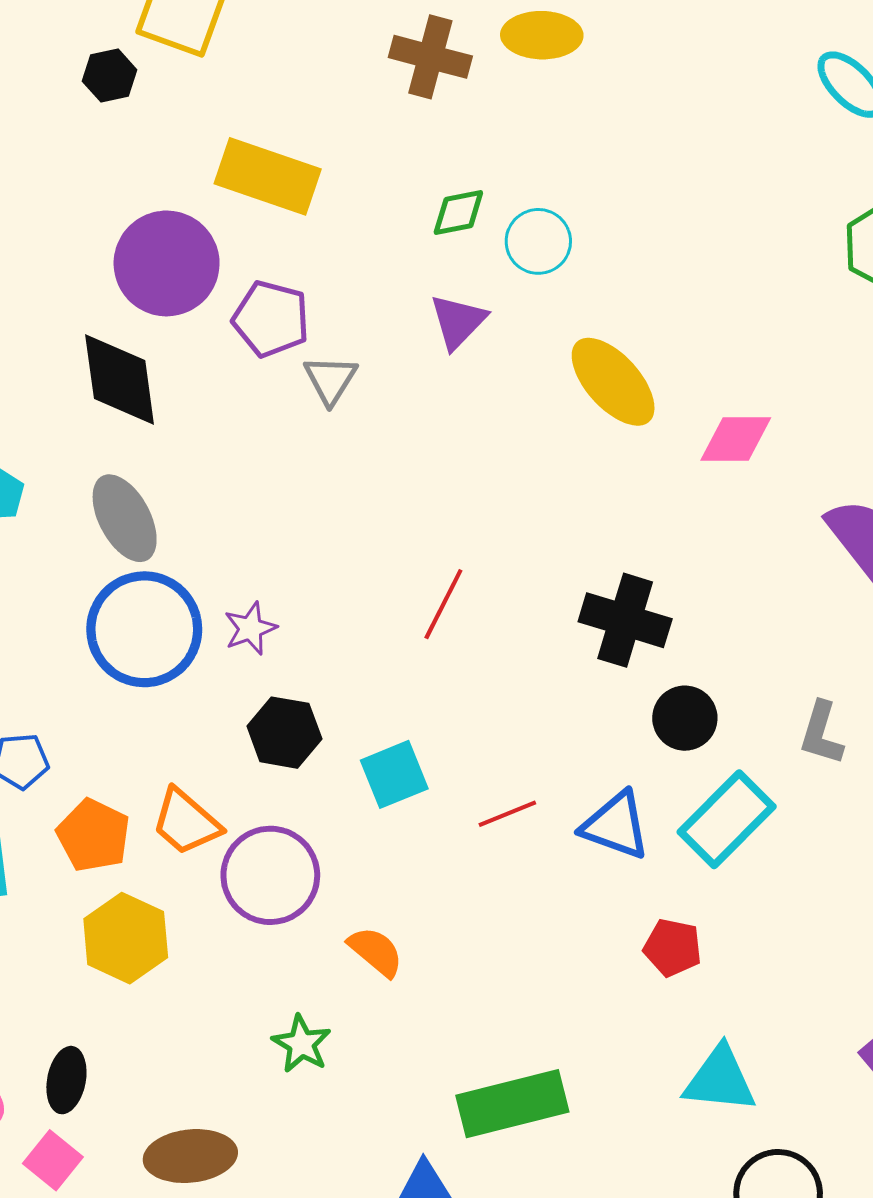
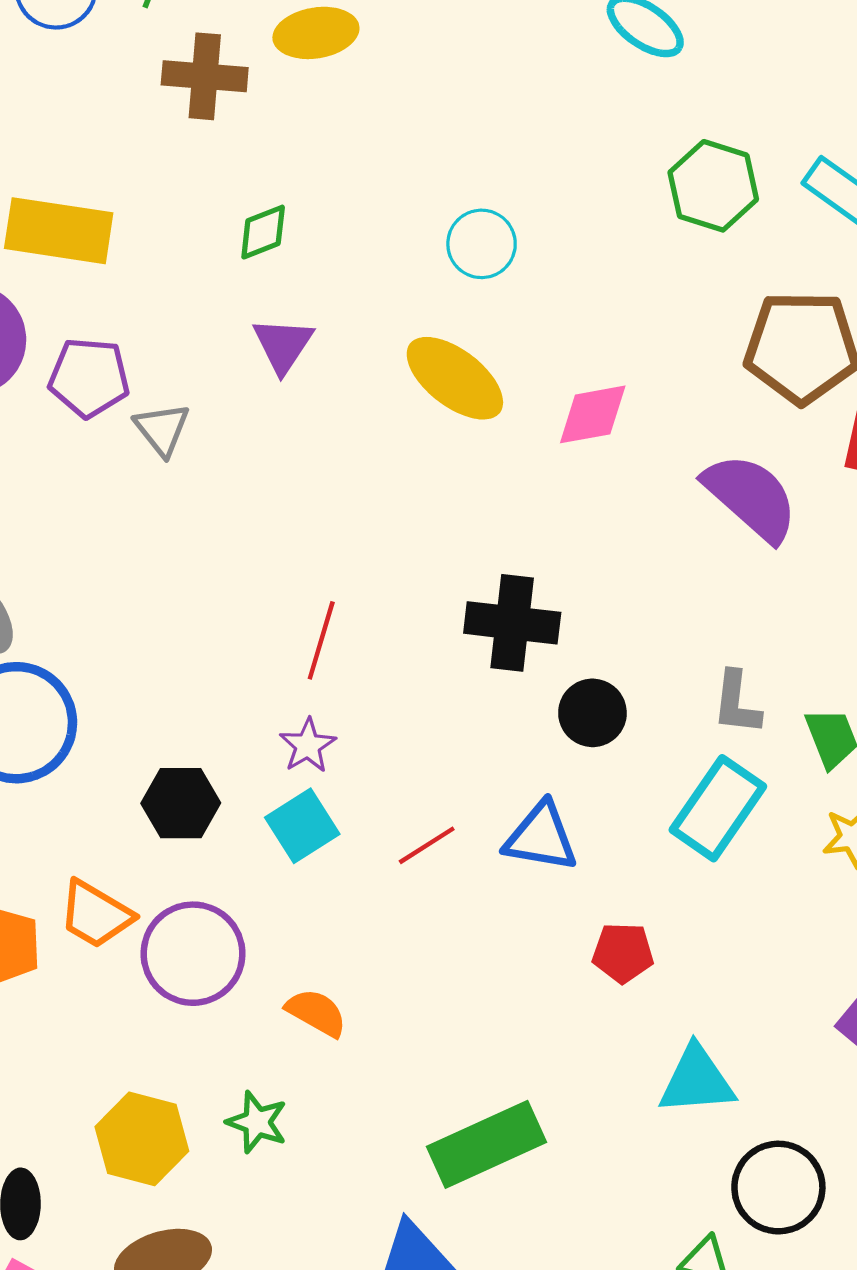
cyan circle: (538, 241) -> (482, 244), moved
purple star: (250, 628) -> (308, 746), moved
cyan rectangle: (727, 819) -> (718, 808), moved
yellow hexagon: (126, 938) -> (142, 1139), moved

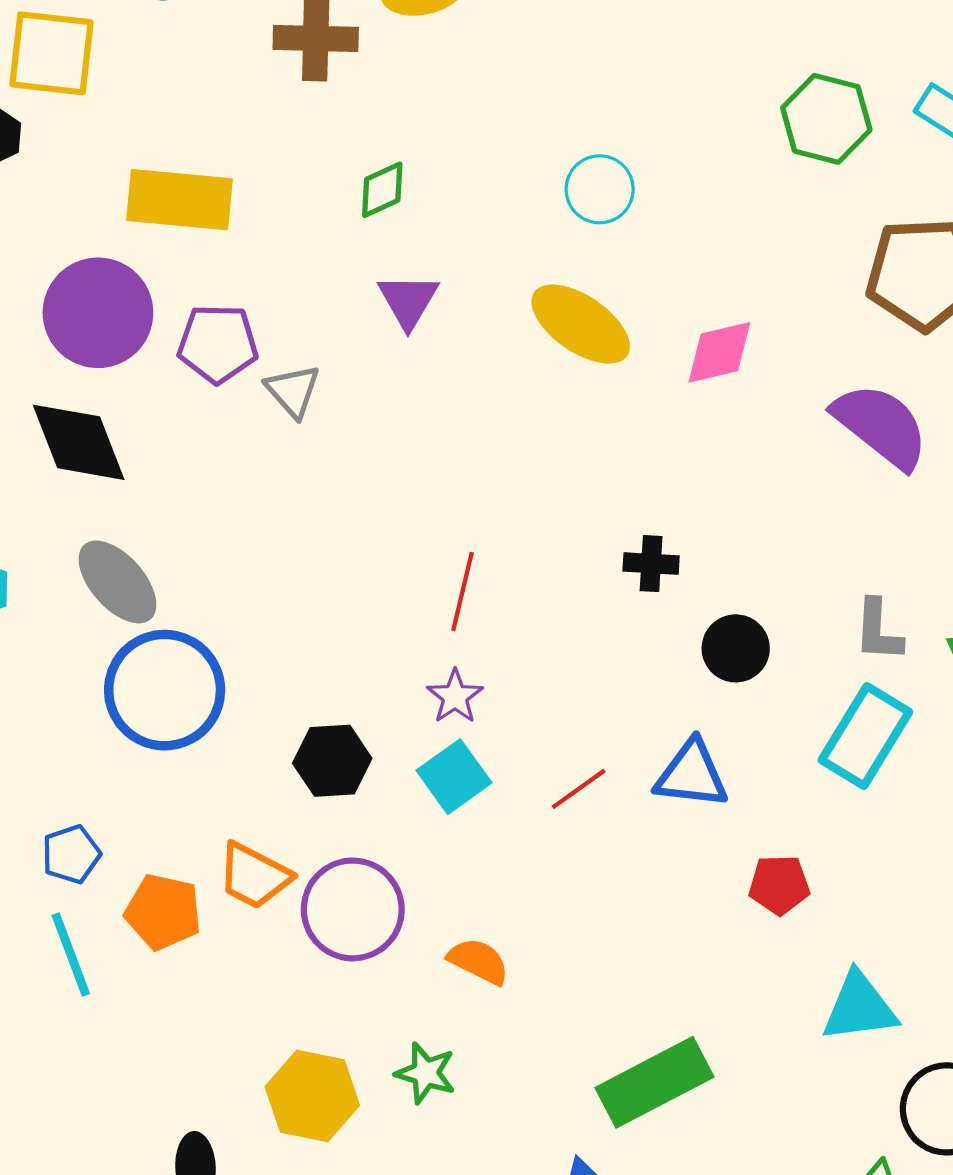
black cross: (512, 623) -> (651, 564), size x0.6

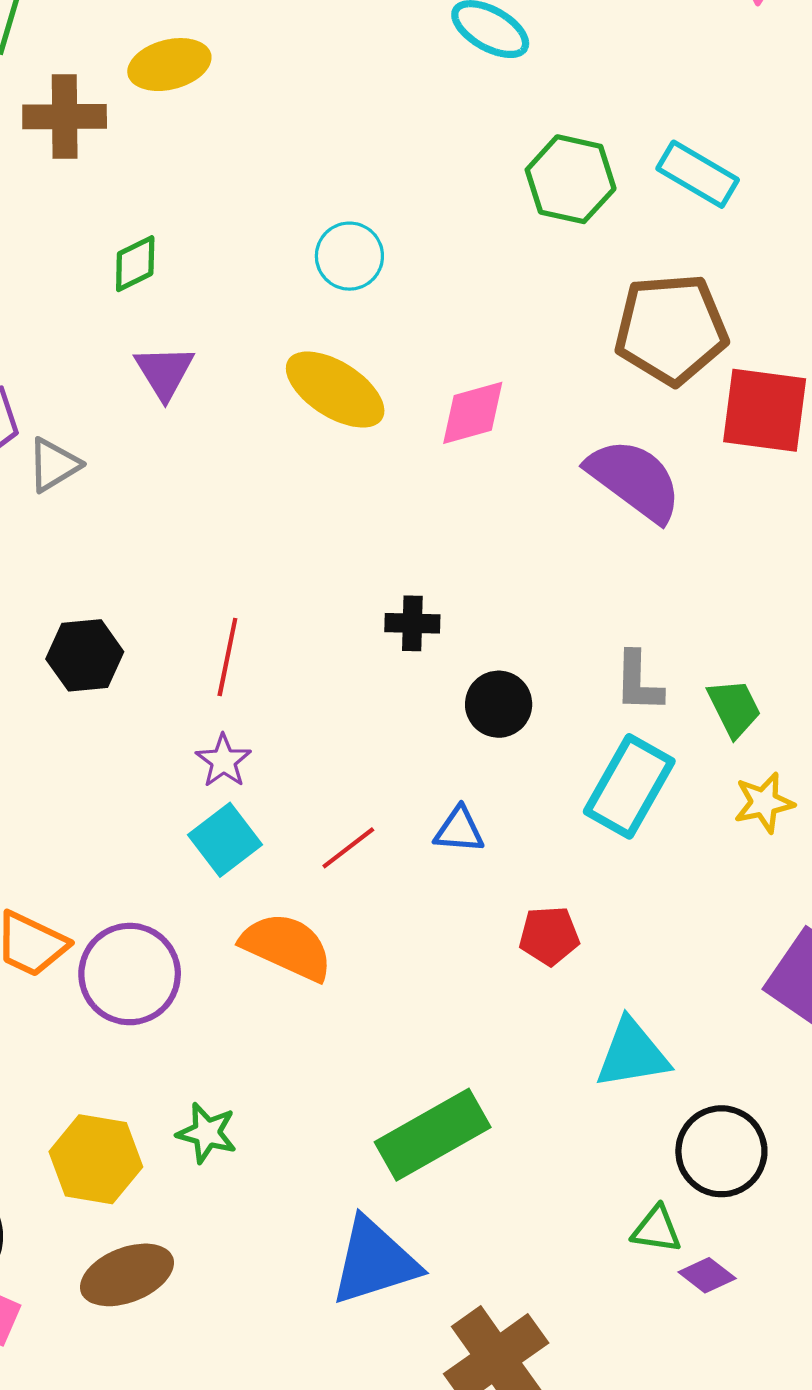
gray triangle: (293, 391) -> (54, 465), turned 42
black hexagon: (332, 761) -> (85, 655), moved
blue triangle: (691, 775) -> (459, 830), size x0.7
orange semicircle: (478, 961) -> (287, 947), moved, size x1.5

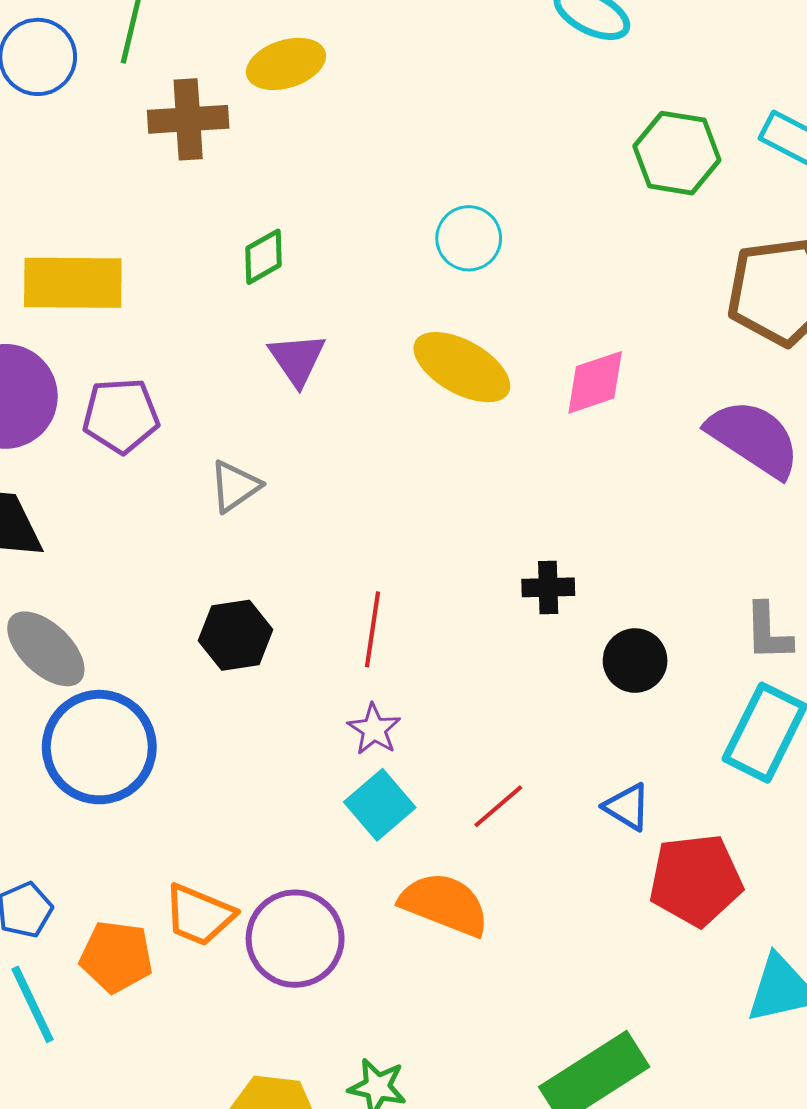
gray triangle: (54, 465) -> (235, 486), moved
blue triangle: (459, 830) -> (627, 807), moved, turned 30
red pentagon: (549, 936) -> (696, 880), size x1.6

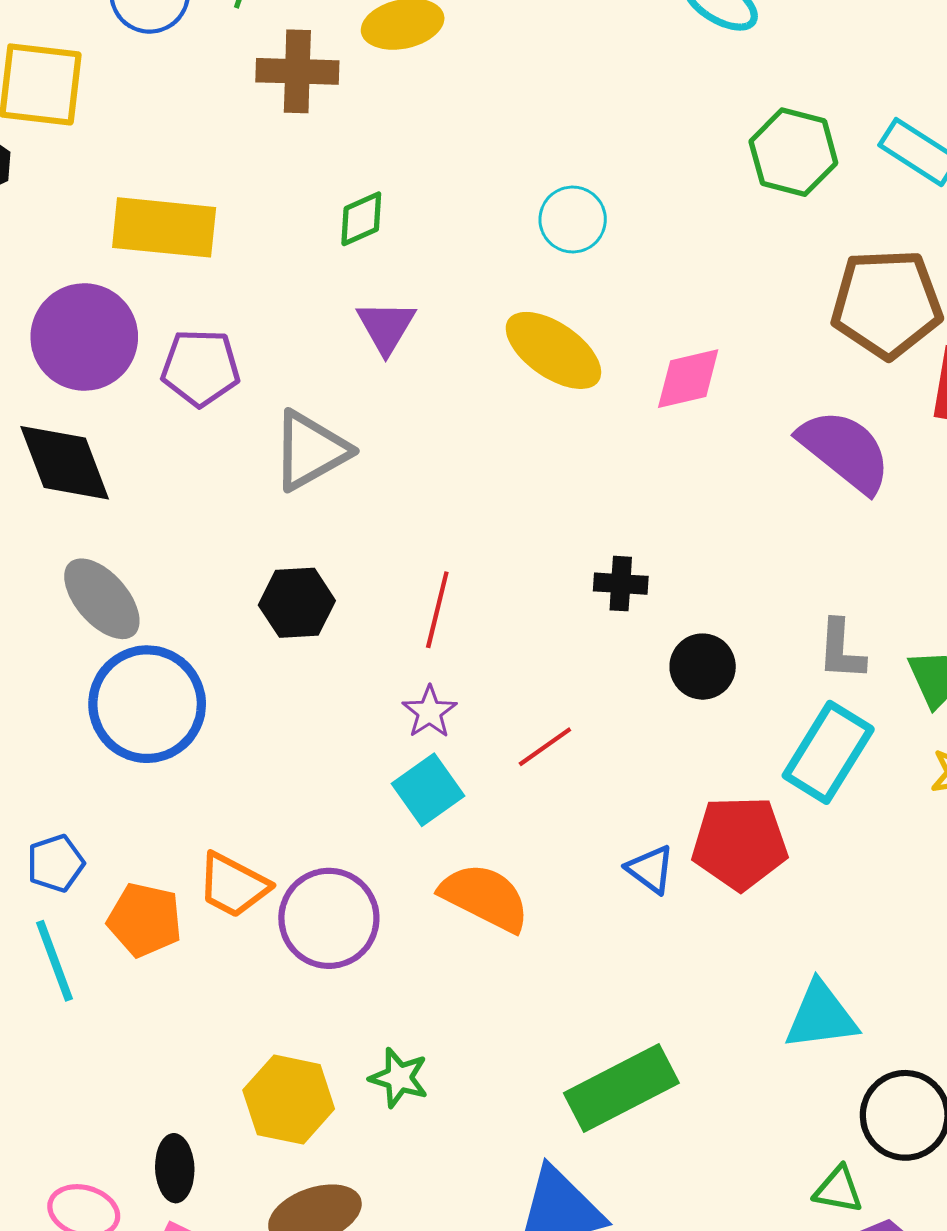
gray triangle: (235, 486) -> (310, 451), size x1.5
red line: (498, 806) -> (545, 747), moved
blue triangle: (627, 807) -> (651, 869), moved
red pentagon: (696, 880) -> (740, 843), moved

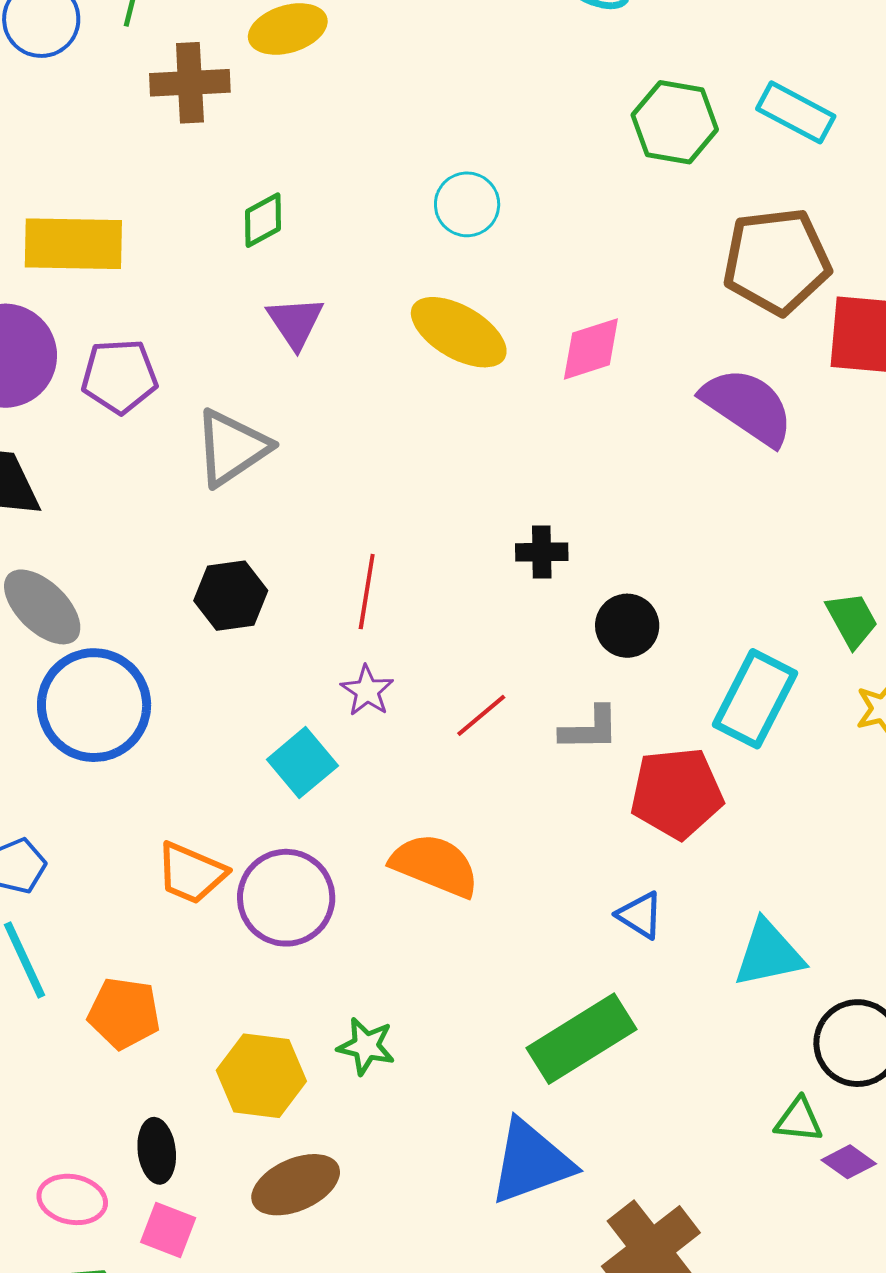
gray L-shape: (841, 650) -> (590, 729), moved, turned -90
cyan square: (428, 790) -> (302, 763), moved
blue triangle: (651, 869) -> (640, 915), moved
orange pentagon: (145, 920) -> (124, 1013), moved

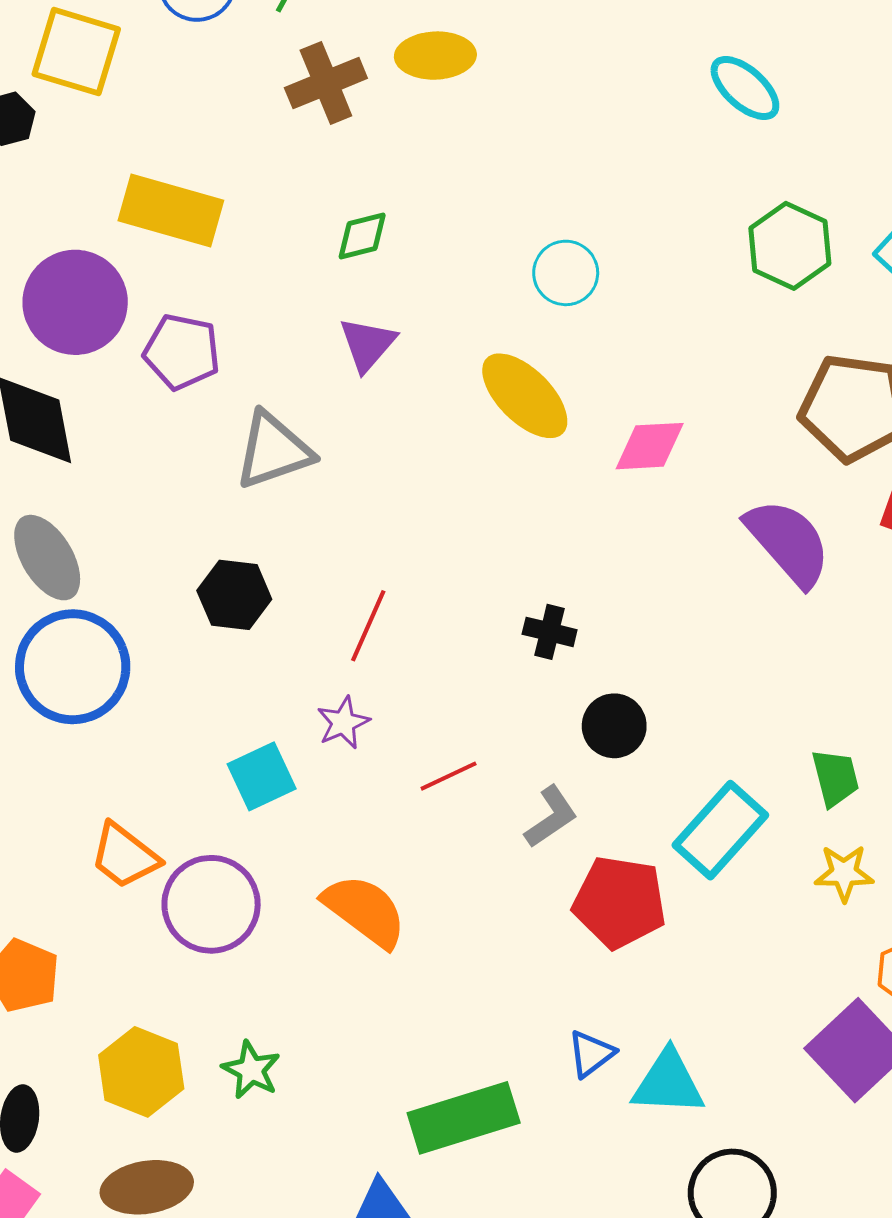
brown cross: (190, 83) -> (326, 83), turned -34
gray L-shape: (590, 729) -> (551, 817), turned -48
blue triangle: (640, 915) -> (591, 1054), moved, turned 36

